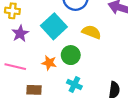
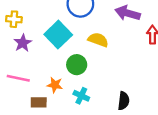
orange star: (49, 63) -> (55, 85), moved

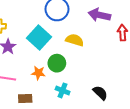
orange star: (55, 85) -> (38, 73), moved
black semicircle: (124, 101) -> (100, 93), turned -49

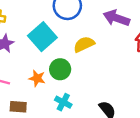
yellow semicircle: (75, 40) -> (84, 44), turned -48

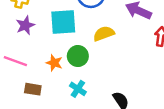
cyan square: (42, 37) -> (63, 22), turned 32

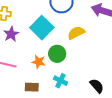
cyan square: (63, 22) -> (42, 28), turned -35
brown rectangle: (33, 89) -> (32, 87), moved

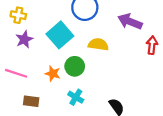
yellow semicircle: (76, 33) -> (98, 44), turned 30
brown rectangle: (32, 87) -> (31, 101), moved

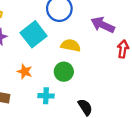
green circle: (75, 66) -> (64, 72), moved
cyan cross: (76, 97) -> (46, 96), turned -32

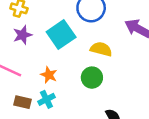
cyan cross: (46, 96) -> (46, 99), moved, turned -32

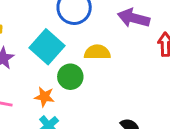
green circle: (92, 78) -> (70, 77), moved

